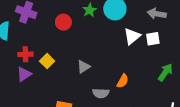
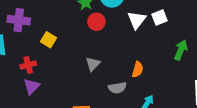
red circle: (63, 22) -> (96, 22), moved
yellow square: (47, 61) -> (48, 40), moved

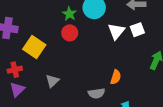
red circle: (96, 22) -> (70, 33), moved
yellow square: (48, 40) -> (34, 47), size x1.5
gray triangle: (93, 64) -> (52, 81), moved

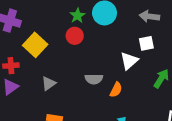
white triangle: (116, 31) -> (129, 61), moved
gray semicircle: (96, 93) -> (94, 79), moved

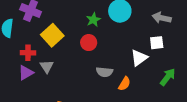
green star: (77, 16) -> (93, 20), moved
red circle: (75, 36) -> (89, 43), moved
gray triangle: (49, 83) -> (47, 67), moved, turned -32

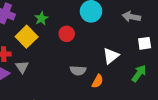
green star: (93, 20) -> (41, 18), moved
red circle: (89, 43) -> (67, 34), moved
white square: (157, 43) -> (145, 43), moved

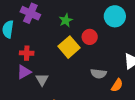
yellow square: (27, 37) -> (69, 47), moved
gray triangle: (22, 67) -> (42, 80), moved

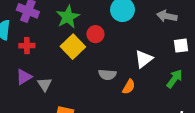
green star: (66, 20) -> (68, 17), size x1.5
red cross: (27, 53) -> (27, 46), moved

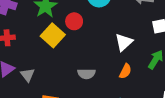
gray semicircle: (107, 75) -> (86, 74), moved
orange semicircle: (129, 87) -> (125, 71), moved

